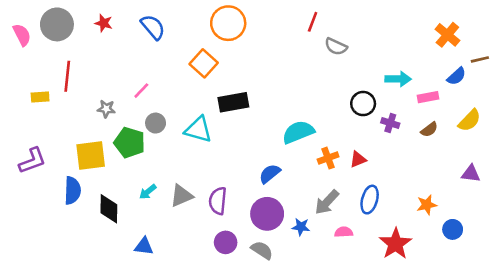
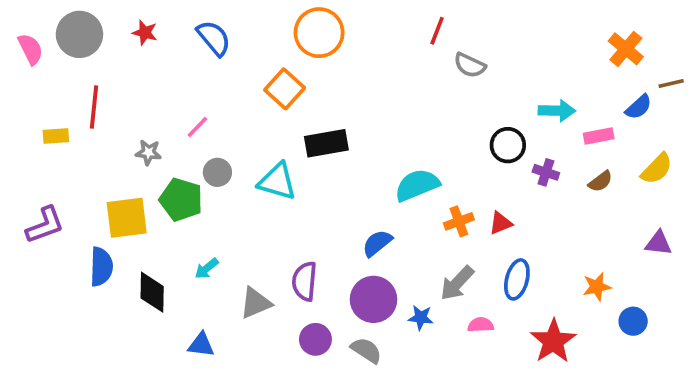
gray triangle: (181, 196) -> (256, 303), moved

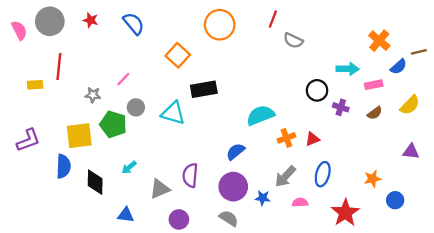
orange circle: (319, 33) -> (220, 25), moved
orange cross: (626, 49) -> (379, 41), moved
purple circle: (315, 339) -> (179, 219), moved

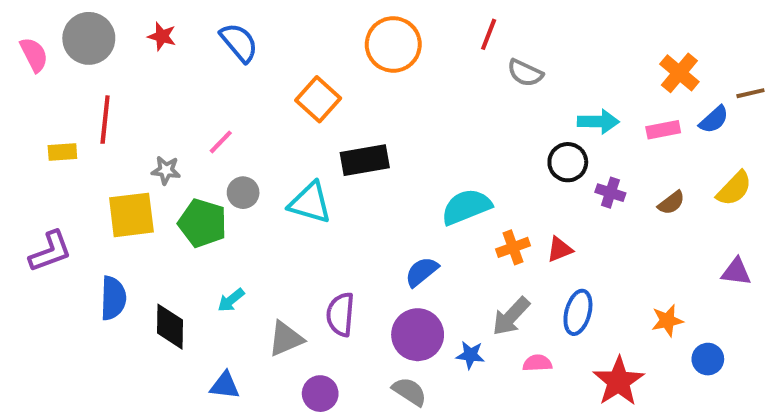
cyan arrow: (348, 69) -> (598, 122), moved
pink rectangle: (374, 85) -> (663, 130), moved
yellow square: (79, 136) -> (131, 215), moved

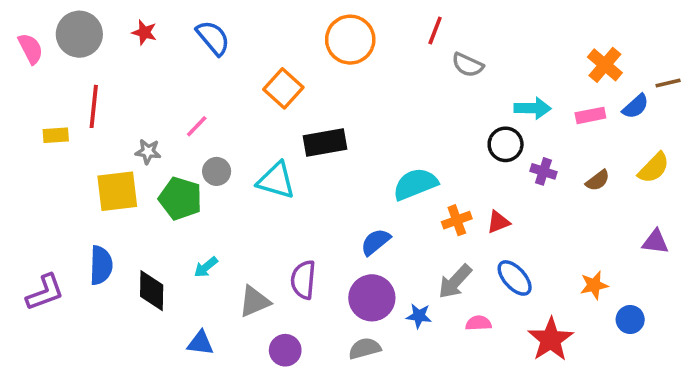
purple L-shape: (50, 251) -> (45, 292), moved
blue ellipse: (578, 312) -> (515, 278), turned -57
gray semicircle: (409, 392) -> (365, 348), turned -48

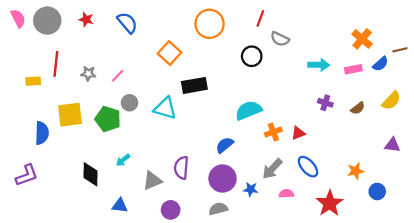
pink semicircle: (31, 49) -> (18, 18), moved
black circle: (506, 144) -> (252, 56), moved
gray star: (148, 152) -> (88, 74), moved
blue semicircle: (101, 265) -> (42, 133), moved

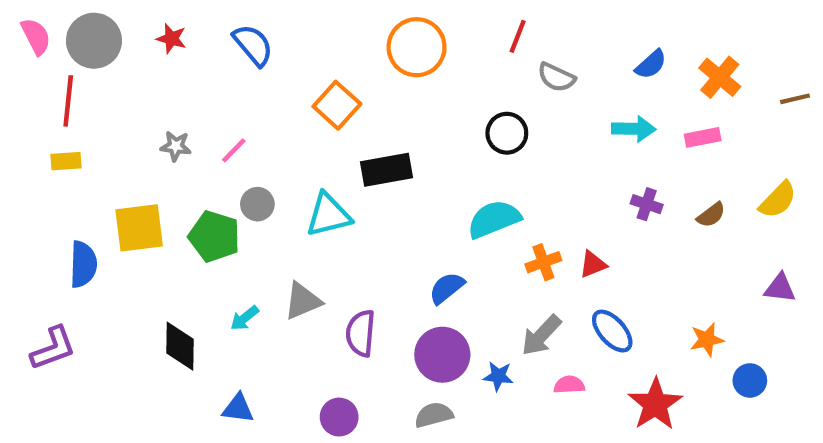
black circle: (252, 56) -> (507, 133), moved
red line: (56, 64) -> (68, 101), moved
blue semicircle: (380, 64) -> (651, 64), moved
cyan triangle: (165, 108) -> (328, 215), turned -30
gray triangle: (152, 181) -> (303, 301), moved

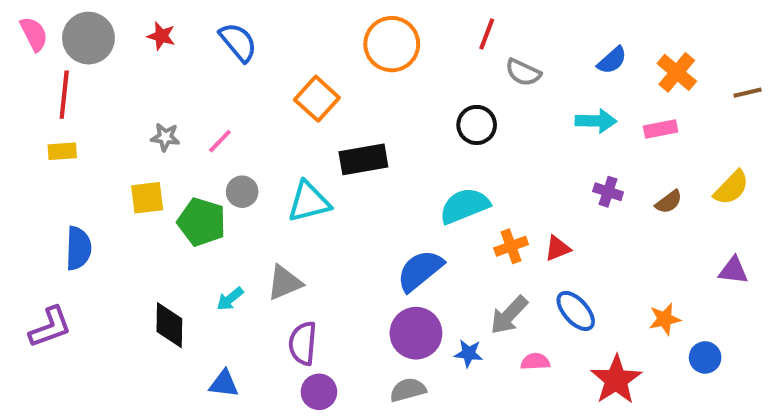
yellow square: (139, 228) -> (147, 198), moved, size x0.7
blue semicircle: (447, 288) -> (420, 271), size x1.4
purple semicircle: (361, 333) -> (303, 343), moved

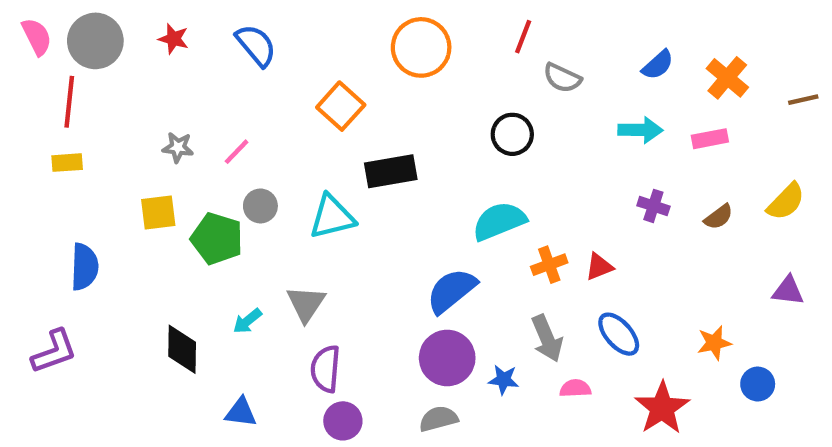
gray triangle: (285, 283) -> (306, 304), turned -33
gray arrow: (509, 315) -> (547, 338), turned -66

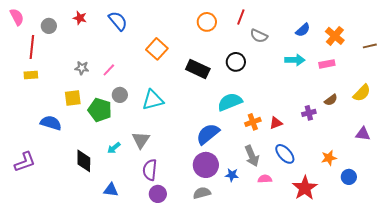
gray circle: (95, 41) -> (49, 26), moved, size x0.6
orange circle: (421, 47) -> (207, 22), moved, size x0.7
black rectangle: (391, 171) -> (198, 69), moved, turned 35
purple cross: (653, 206) -> (309, 113), moved, turned -32
blue semicircle: (84, 267) -> (51, 123), moved, turned -75

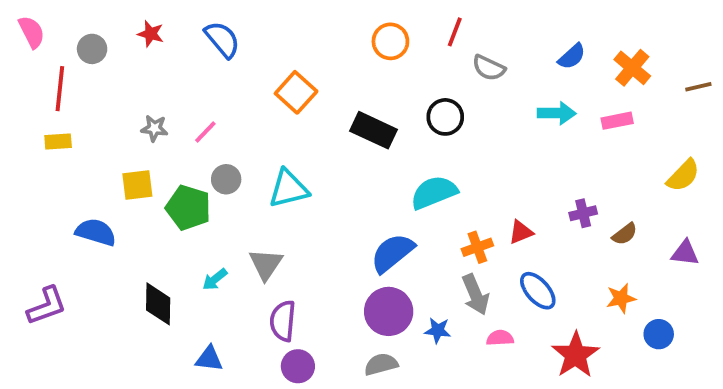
brown semicircle: (331, 100) -> (625, 234), moved
orange cross: (253, 122) -> (477, 247), moved

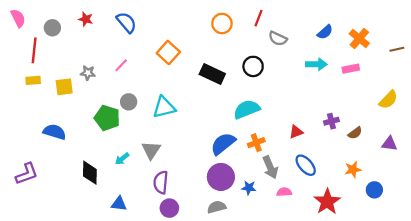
pink line: (205, 132) -> (121, 65), moved
yellow square: (137, 185) -> (64, 87), moved
orange cross: (477, 247) -> (256, 143), moved

